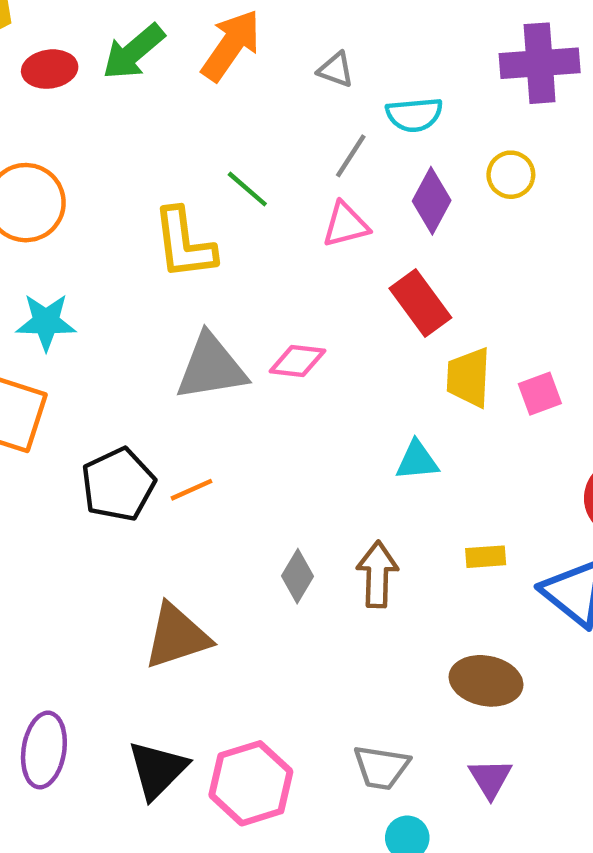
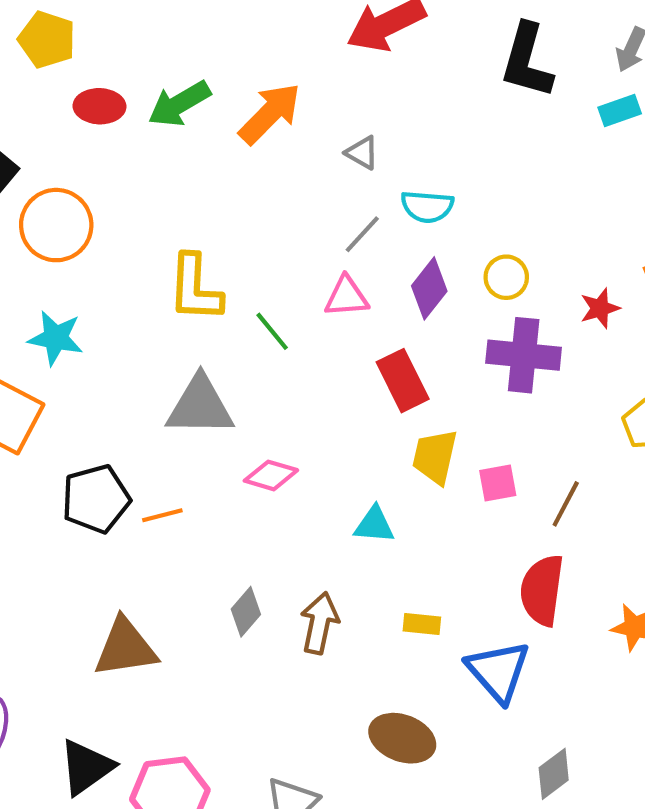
purple cross: (540, 63) -> (524, 355), moved
green line: (247, 189) -> (272, 331), moved
pink diamond: (297, 361) -> (271, 475), moved

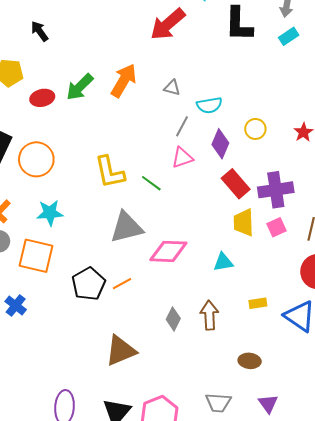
purple cross: (524, 355) -> (276, 190), moved
red rectangle: (403, 381) -> (236, 184), moved
pink diamond: (271, 475) -> (168, 251), size x1.5
brown ellipse: (402, 738) -> (250, 361), moved, size x0.7

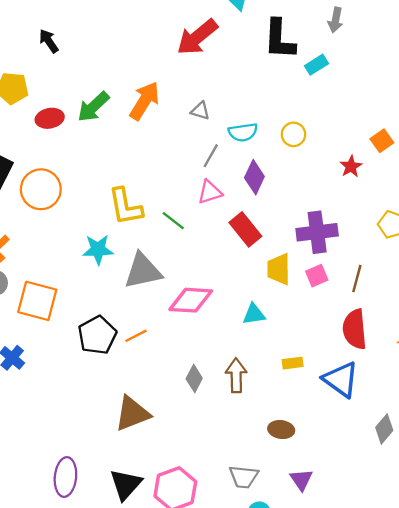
cyan rectangle: (289, 36) -> (317, 65), moved
yellow circle: (255, 129) -> (293, 134), moved
red rectangle: (236, 184) -> (245, 229), moved
cyan star: (50, 213) -> (98, 250), moved

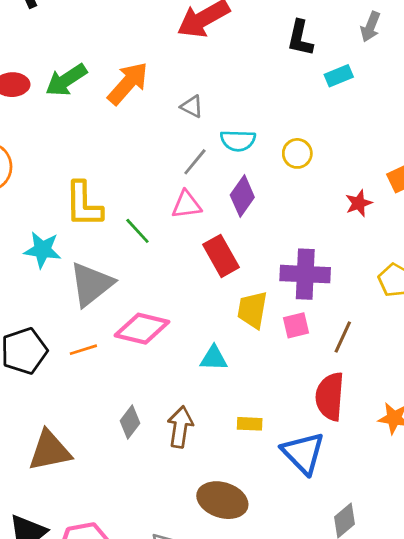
black L-shape: (279, 39) -> (300, 38), size x0.7
gray triangle: (143, 271) -> (91, 284), turned -36
orange line: (136, 336) -> (83, 350), moved
brown ellipse: (281, 430) -> (222, 500), size x1.6

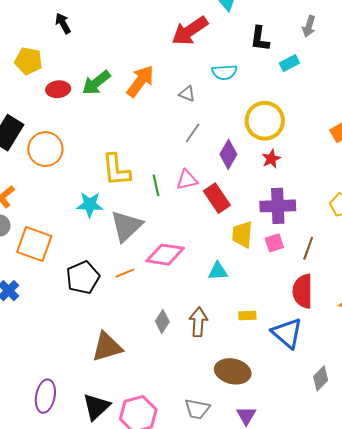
cyan semicircle: (238, 141) -> (224, 72), moved
yellow circle: (297, 153) -> (265, 121), size x1.8
red star: (359, 203) -> (271, 159), moved
pink triangle: (187, 205) -> (187, 180), moved
green line: (137, 231) -> (156, 185), turned 35

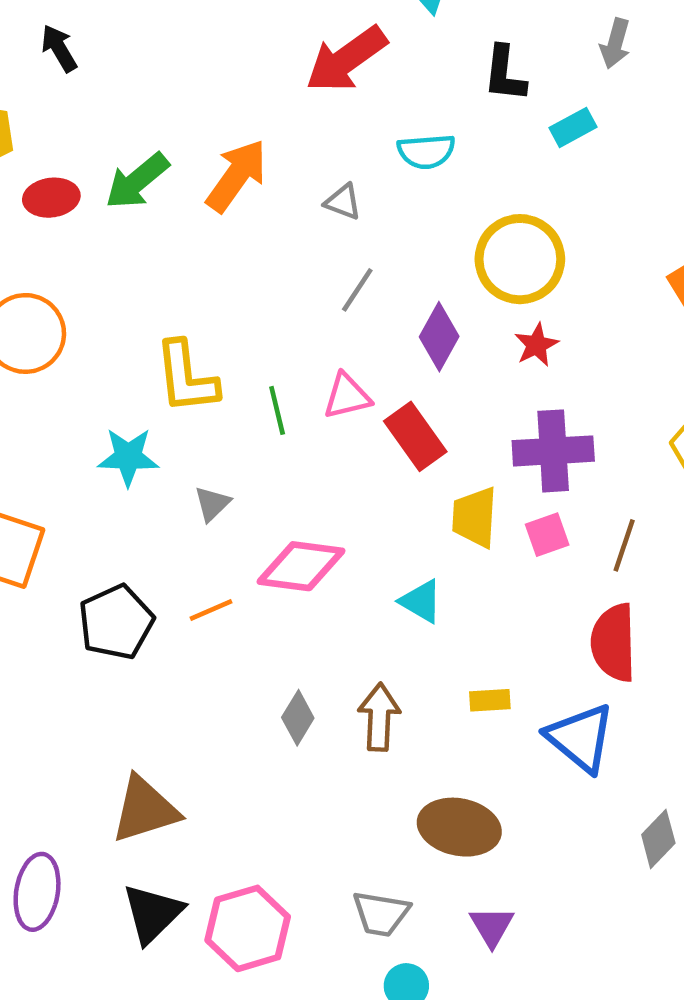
gray triangle: (126, 226) -> (212, 504), size x0.5
cyan triangle: (218, 271) -> (421, 601), turned 35
brown triangle: (107, 347) -> (145, 809), moved

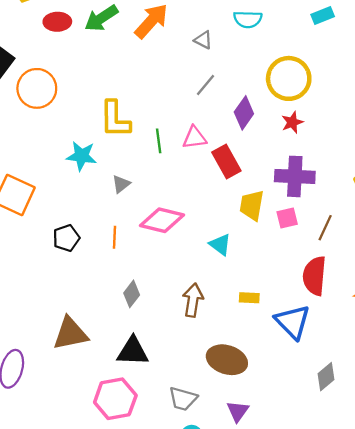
orange line: (211, 610) -> (114, 237), turned -70
black pentagon: (116, 622) -> (66, 238), size x0.7
gray diamond: (298, 718) -> (132, 294), moved
black triangle: (153, 913) -> (133, 351), moved, turned 40

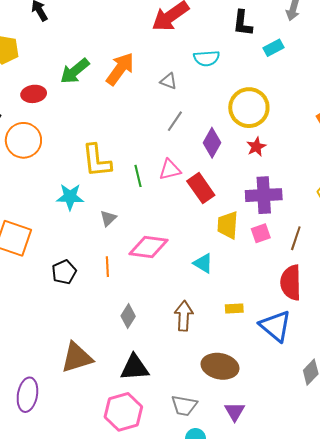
red ellipse: (57, 22) -> (34, 94), moved

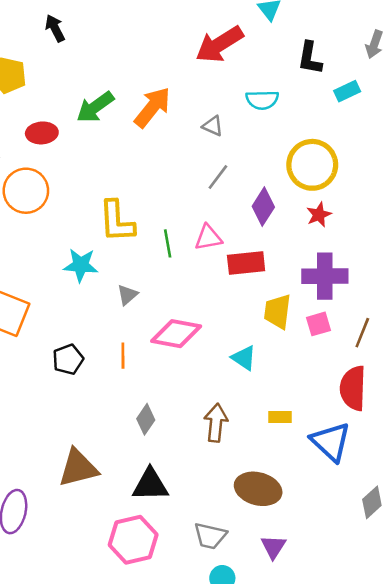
red rectangle: (201, 188) -> (246, 263), turned -64

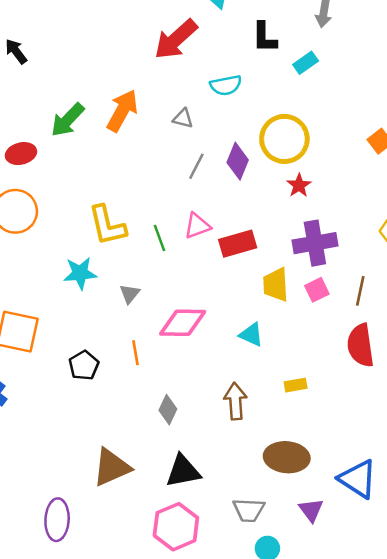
purple diamond: (263, 207) -> (238, 161), moved
blue triangle: (331, 442) -> (358, 479), moved

